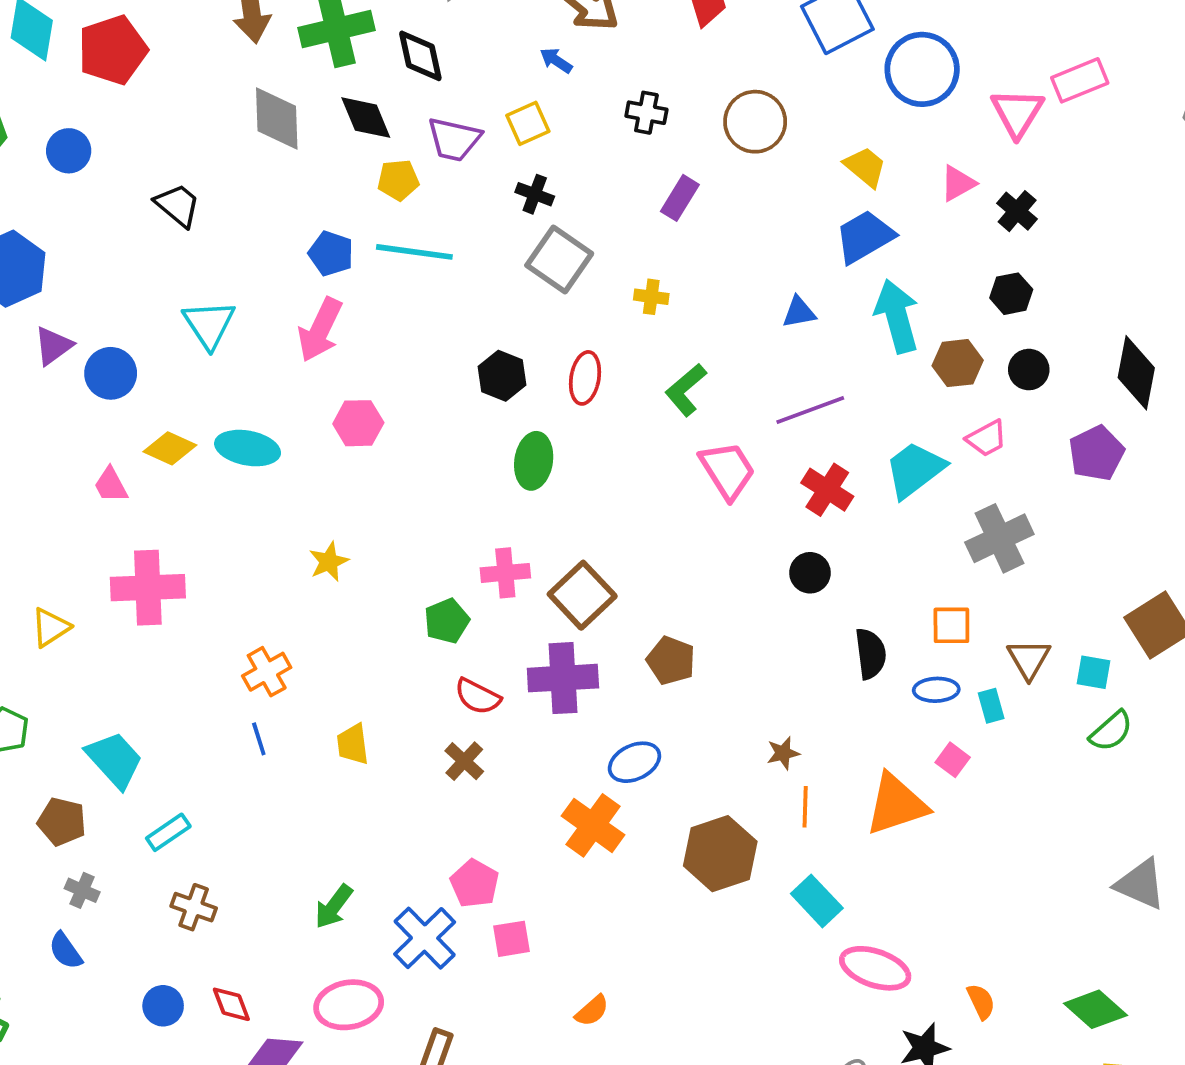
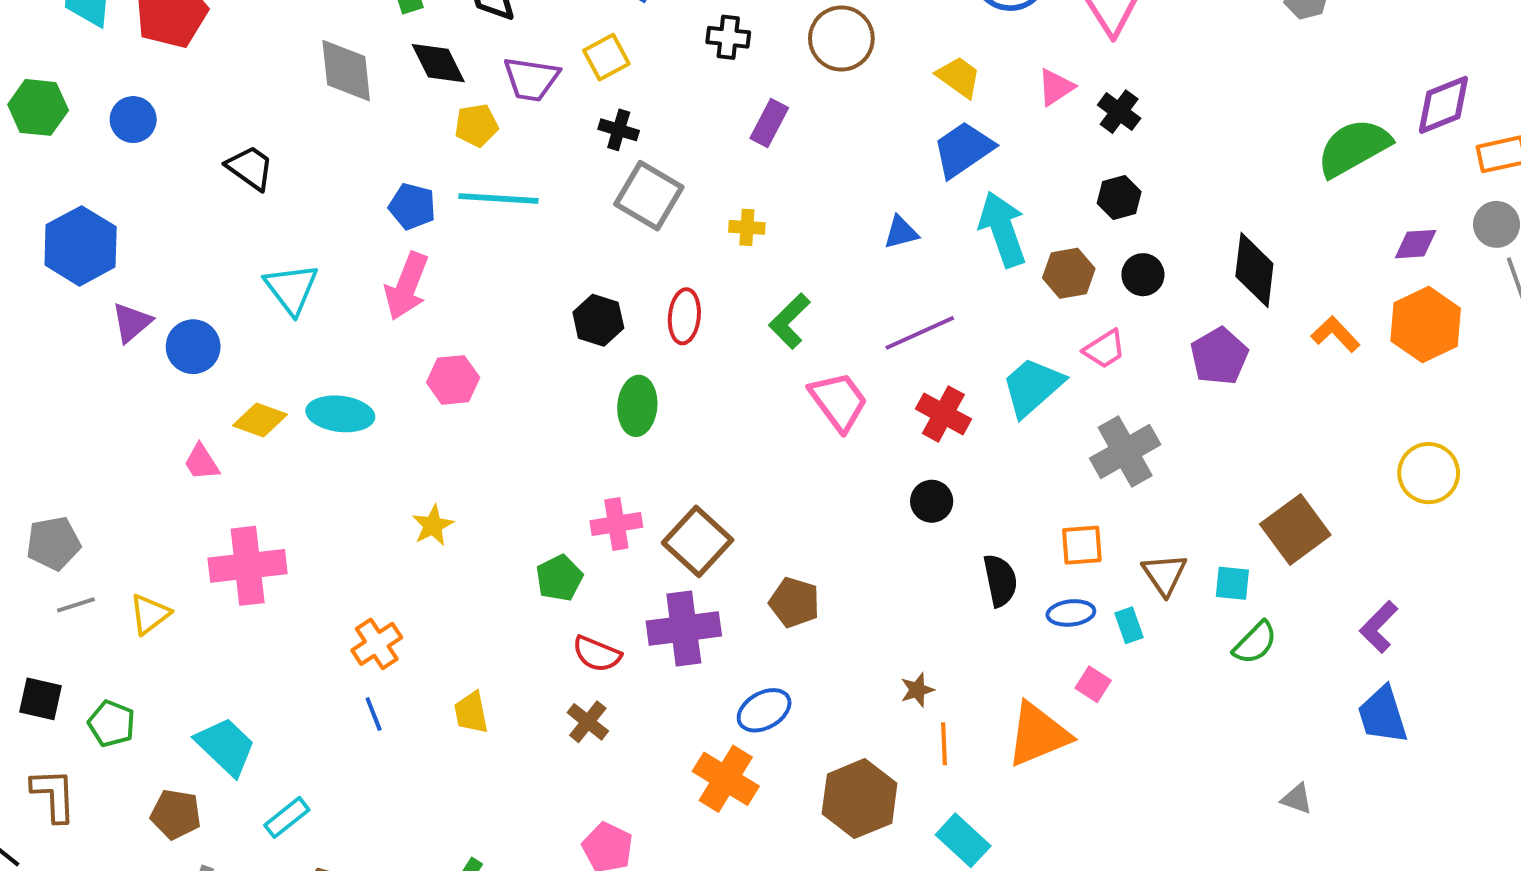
gray triangle: (1140, 884) -> (1297, 799), size x0.6

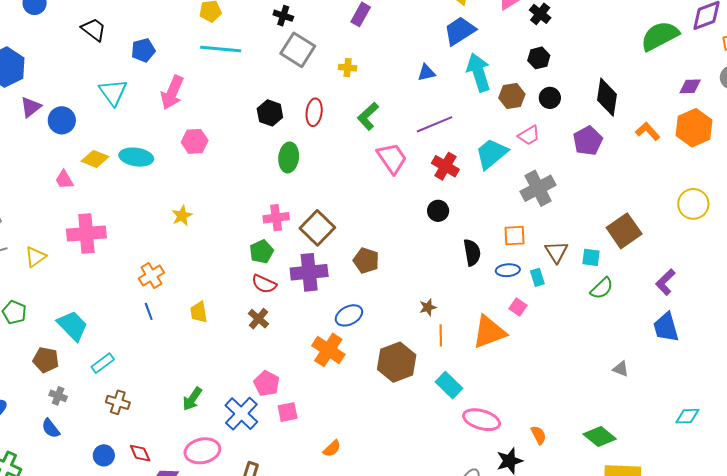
blue pentagon: (412, 206) -> (143, 50), moved, turned -30
green pentagon: (559, 578) -> (262, 252), moved

